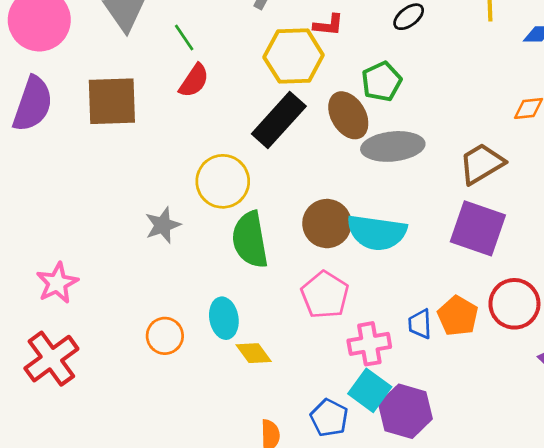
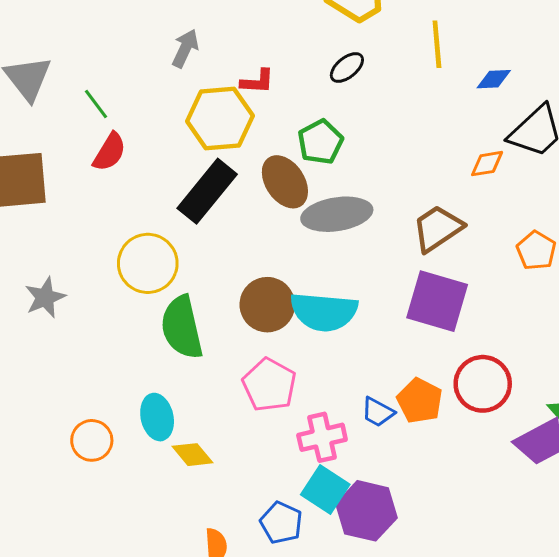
gray star: (163, 225) -> (45, 297), moved
blue trapezoid: (420, 324) -> (378, 412), turned -56

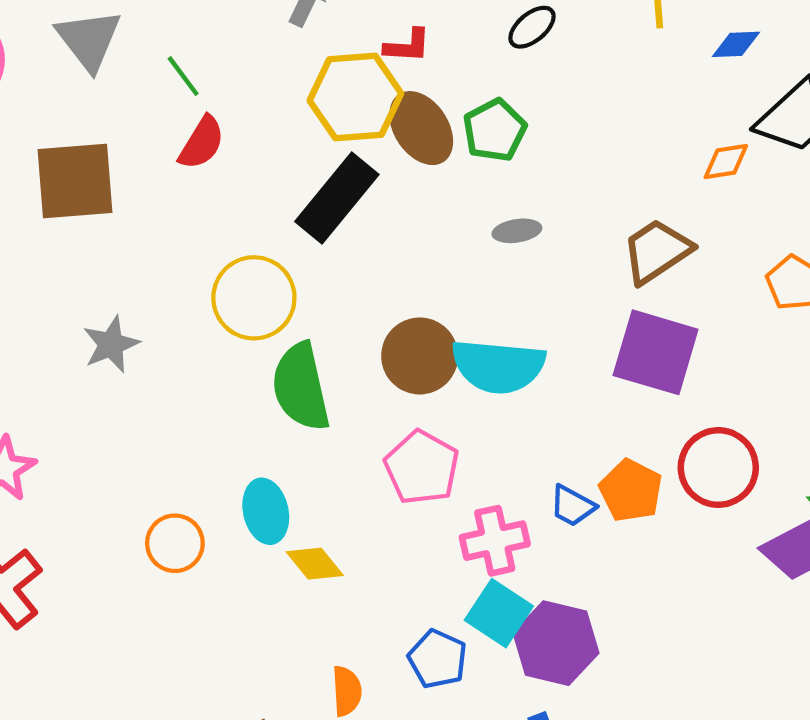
brown ellipse: (285, 182) -> (421, 128), moved
gray ellipse: (337, 214) -> (517, 231), size x0.5

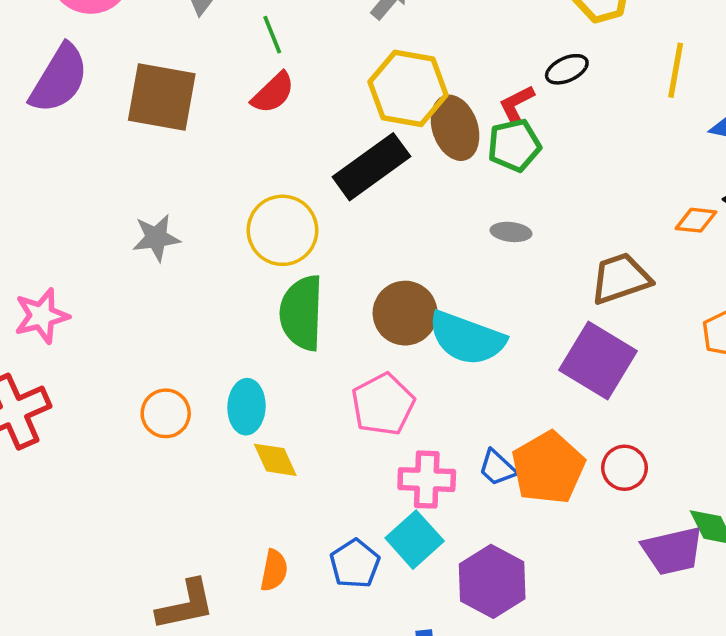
red L-shape: (407, 46) -> (517, 104), moved, turned 135
red circle: (718, 467) -> (624, 468), size x0.7
orange pentagon: (631, 491) -> (548, 468), size x1.4
purple hexagon: (556, 643) -> (492, 581), moved

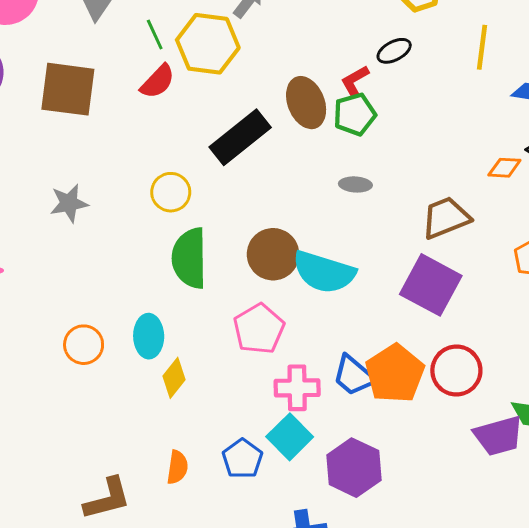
yellow hexagon: (408, 88) -> (208, 44), moved
yellow circle: (283, 230) -> (171, 192), size x0.7
yellow diamond: (275, 460) -> (174, 378), turned 66
blue trapezoid: (497, 468) -> (354, 376), size x1.4
red circle: (624, 468) -> (456, 371), size x1.4

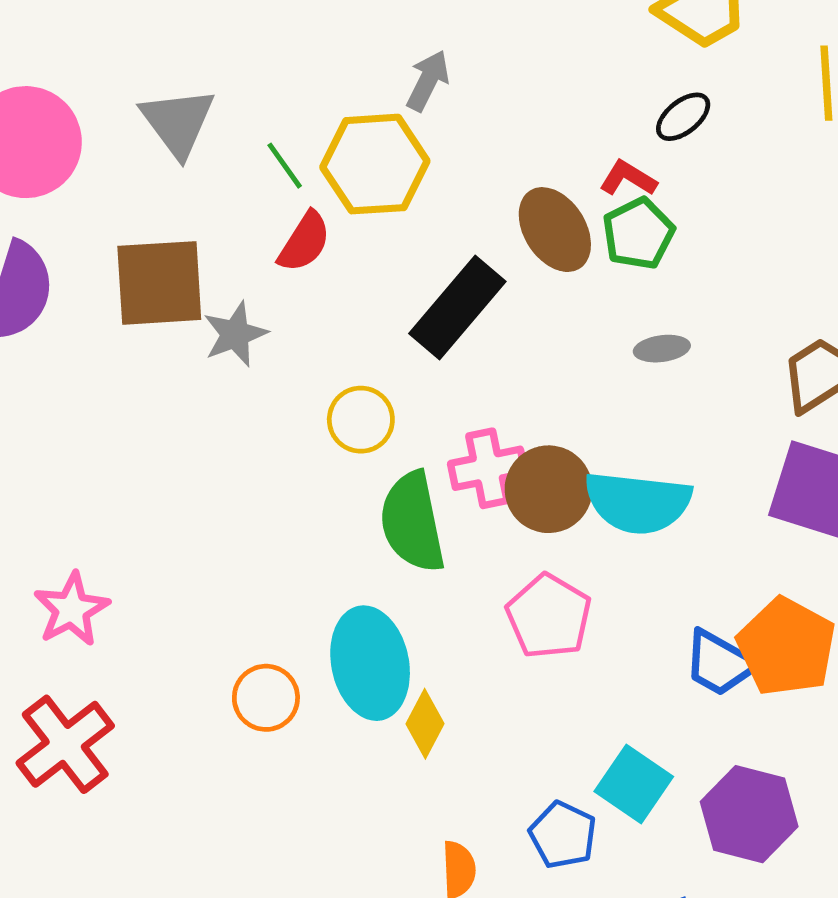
red L-shape: (355, 81) -> (628, 178), turned 72
gray star: (69, 203) -> (235, 334), moved
cyan ellipse: (149, 336) -> (370, 663), size x1.5
pink cross: (297, 388) -> (488, 468), moved

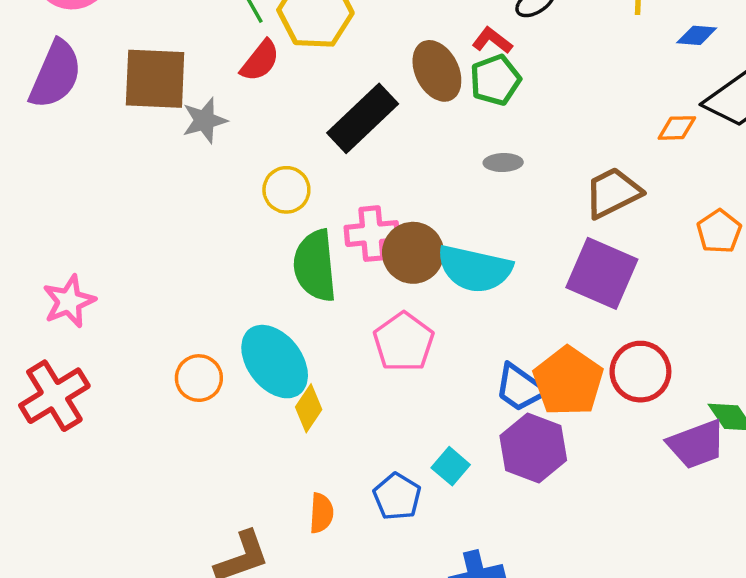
cyan ellipse: (370, 663) -> (275, 362), turned -32
cyan square: (634, 784) -> (451, 466), size x0.7
purple hexagon: (749, 814) -> (533, 448), moved

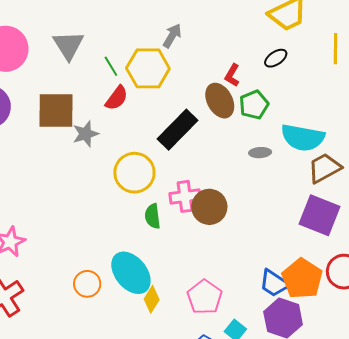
red L-shape: (492, 40) -> (232, 75), moved, turned -95
yellow circle: (286, 190) -> (134, 173), size x1.5
green semicircle: (315, 266) -> (153, 216), size x0.6
cyan semicircle: (475, 269) -> (303, 138), moved
pink pentagon: (404, 342) -> (205, 297), moved

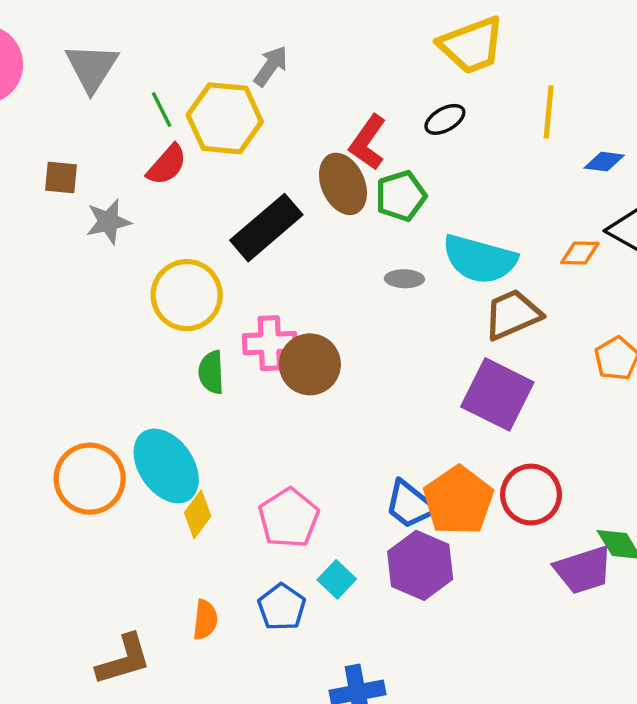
red L-shape: (232, 75) -> (368, 142), size x1.4
brown square: (56, 111) -> (61, 177), size x0.5
orange circle: (87, 284) -> (90, 479), size x1.5

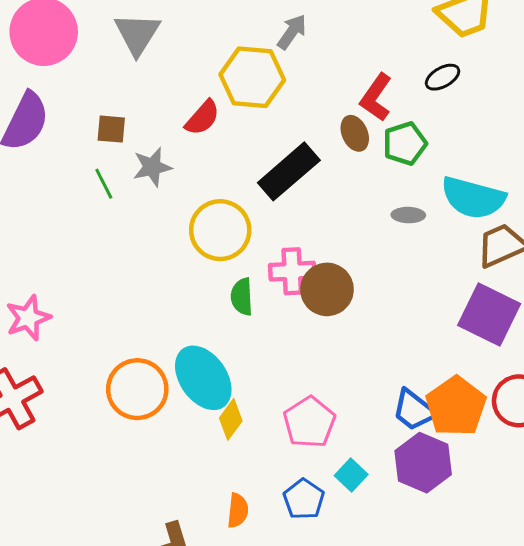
green line: (162, 109) -> (104, 184), moved
brown ellipse: (343, 184) -> (355, 133), size x0.7

